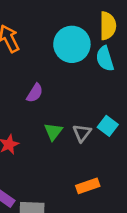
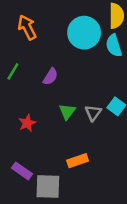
orange rectangle: (88, 186) -> (78, 161), moved

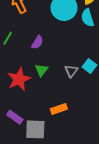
green triangle: (67, 111) -> (41, 70), moved
red star: (27, 123) -> (19, 79), size x1.6

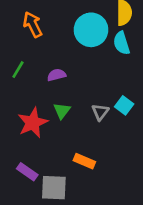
purple semicircle: (37, 42) -> (57, 75), turned -136
orange rectangle: (59, 109) -> (84, 161), turned 42

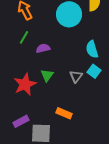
cyan semicircle: (121, 43) -> (92, 49), moved
green line: (18, 70) -> (24, 37), moved
purple rectangle: (27, 172) -> (21, 121), turned -63

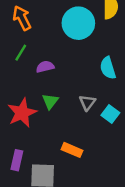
cyan square: (94, 71) -> (110, 114), moved
purple rectangle: (21, 121) -> (17, 160), turned -49

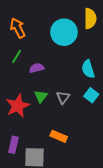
gray triangle: (87, 103) -> (63, 97), moved
cyan square: (110, 114) -> (91, 95), moved

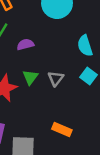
orange rectangle: (59, 136) -> (62, 129), moved

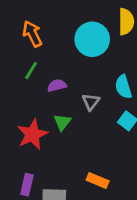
gray triangle: (56, 78) -> (91, 102), moved

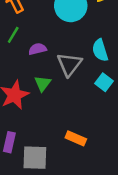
gray triangle: (91, 102) -> (69, 64), size x1.5

